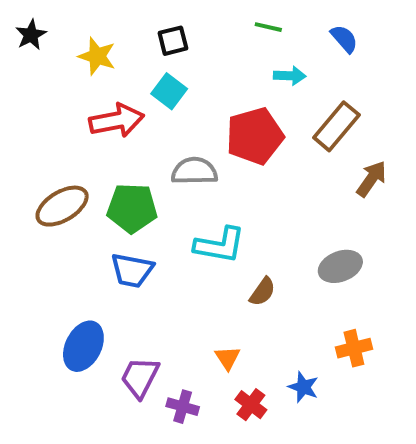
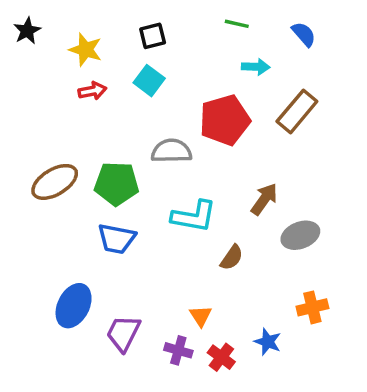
red arrow: (117, 120) -> (92, 91), moved, size x0.6
brown arrow: (371, 179) -> (264, 199), moved
purple cross: (183, 407) -> (178, 350), moved

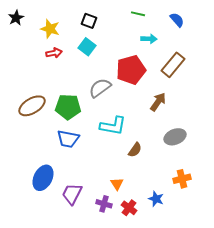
black square: (153, 36) -> (89, 21), turned 35
gray semicircle: (171, 151) -> (100, 88), turned -35
brown arrow: (264, 199) -> (158, 102), moved

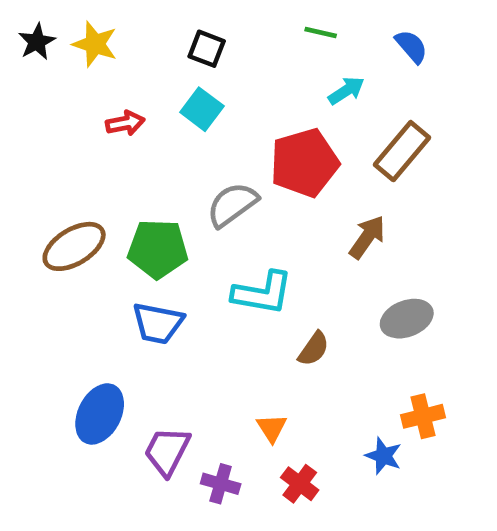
yellow star: (50, 29) -> (95, 44), moved
cyan arrow: (149, 39) -> (346, 91), turned -35
blue star: (156, 199) -> (383, 456), moved
purple cross: (104, 204) -> (221, 484), moved

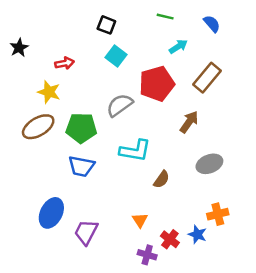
black star: (37, 42) -> (19, 48), moved
yellow star: (95, 44) -> (49, 92), moved
cyan square: (202, 109) -> (116, 56), moved
purple cross: (221, 484) -> (147, 255), moved
red cross: (300, 484) -> (170, 239), moved

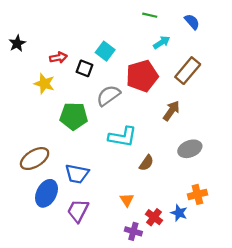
black square: (106, 25) -> (85, 68), moved
brown ellipse: (38, 127) -> (35, 159), moved
blue trapezoid: (81, 166) -> (77, 174), moved

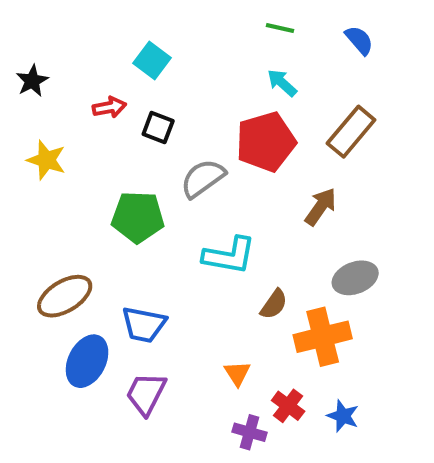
cyan arrow: (162, 42) -> (282, 83), moved, turned -105
cyan square: (105, 51) -> (152, 61), moved
yellow star: (44, 84) -> (46, 160), moved
orange cross: (197, 194) -> (323, 337), moved, size x1.5
blue star: (179, 213) -> (343, 416), moved

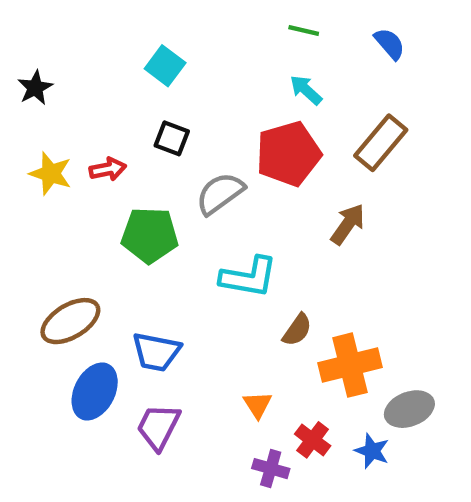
red arrow: (109, 107) -> (108, 169), moved
gray ellipse: (355, 278) -> (409, 409), moved

